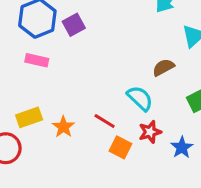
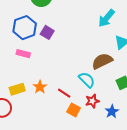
purple square: (74, 25) -> (47, 32), turned -32
brown semicircle: (163, 67) -> (102, 61), size x1.5
orange star: (63, 127) -> (40, 87), moved

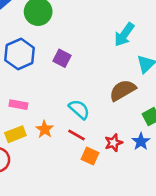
purple square: (47, 32) -> (62, 58), moved
pink rectangle: (23, 54) -> (18, 105), moved
cyan semicircle: (87, 80) -> (79, 109), moved
blue star: (112, 111) -> (141, 142), moved

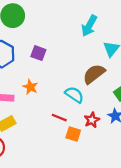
cyan semicircle: (79, 109) -> (74, 95), moved
orange star: (45, 129) -> (30, 87), moved

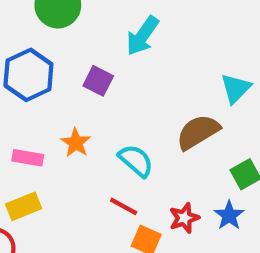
cyan arrow: (89, 26) -> (142, 36), moved
cyan semicircle: (74, 95) -> (136, 161), moved

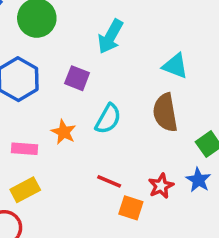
cyan triangle: (236, 88) -> (175, 66), moved, turned -48
brown semicircle: (198, 132) -> (165, 113), turned -63
cyan semicircle: (136, 161) -> (108, 119), moved, turned 84

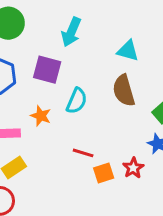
purple square: (77, 78) -> (47, 70), size x1.4
red star: (161, 186) -> (133, 168), moved
orange square: (131, 208) -> (104, 173), turned -30

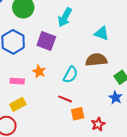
brown semicircle: (124, 91) -> (96, 60), turned 95
cyan semicircle: (77, 101) -> (70, 75), moved
red star: (133, 168) -> (98, 124), moved

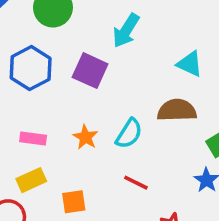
orange star: (39, 71) -> (85, 137), moved
red line: (65, 99) -> (136, 183), moved
orange square: (78, 114) -> (74, 202), moved

